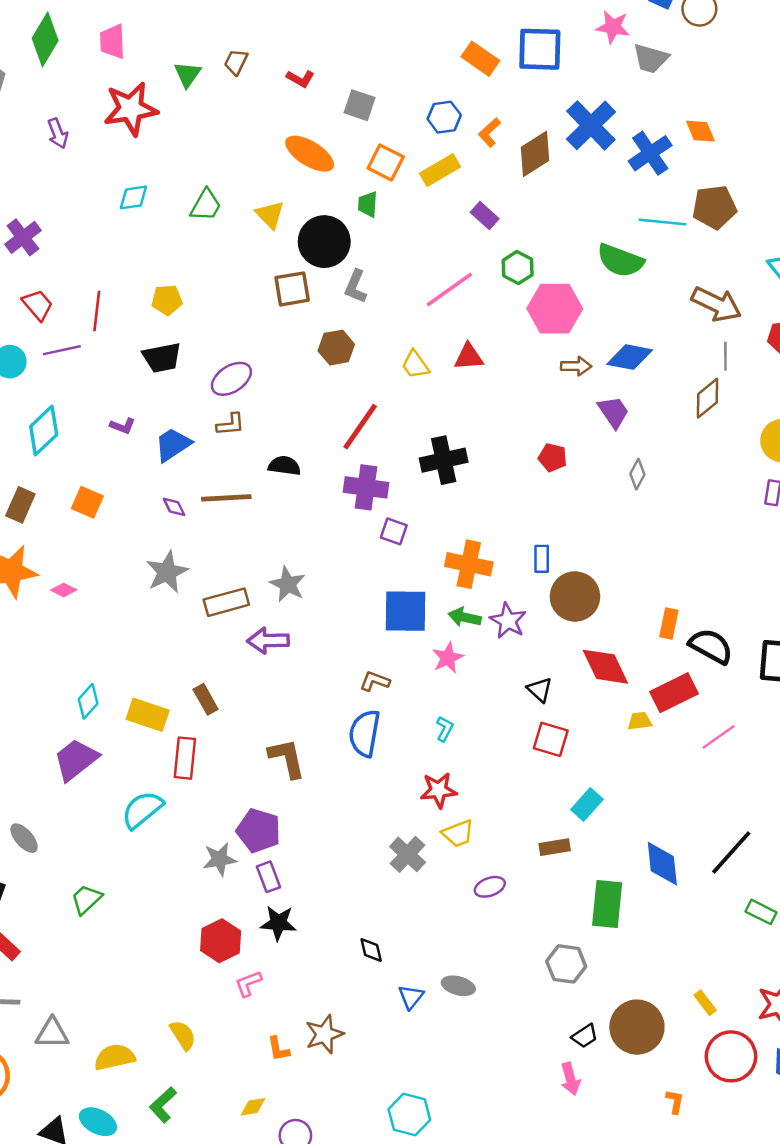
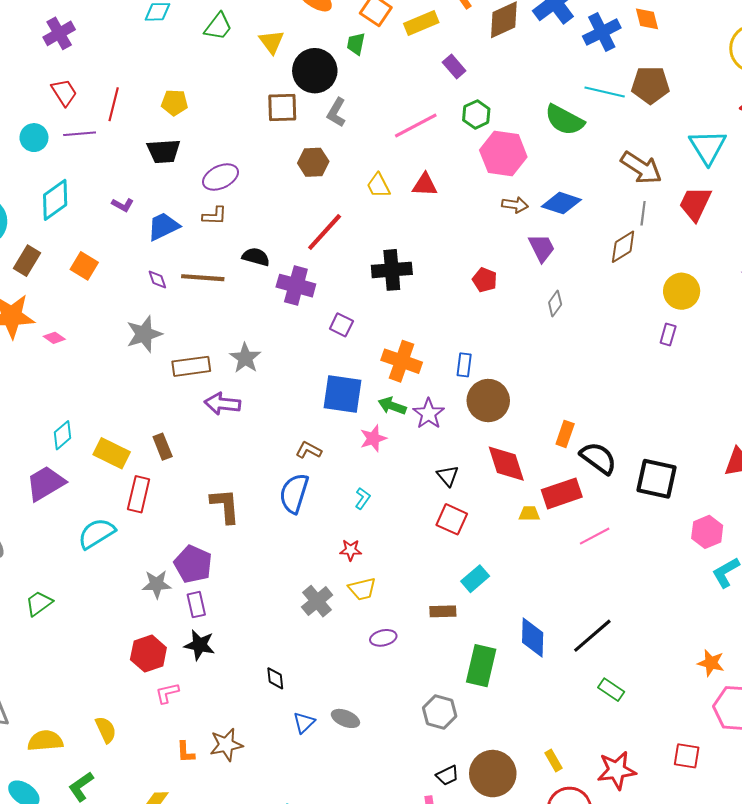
purple cross: (366, 487) -> (296, 286), moved
red star: (439, 790) -> (351, 550), size x0.7

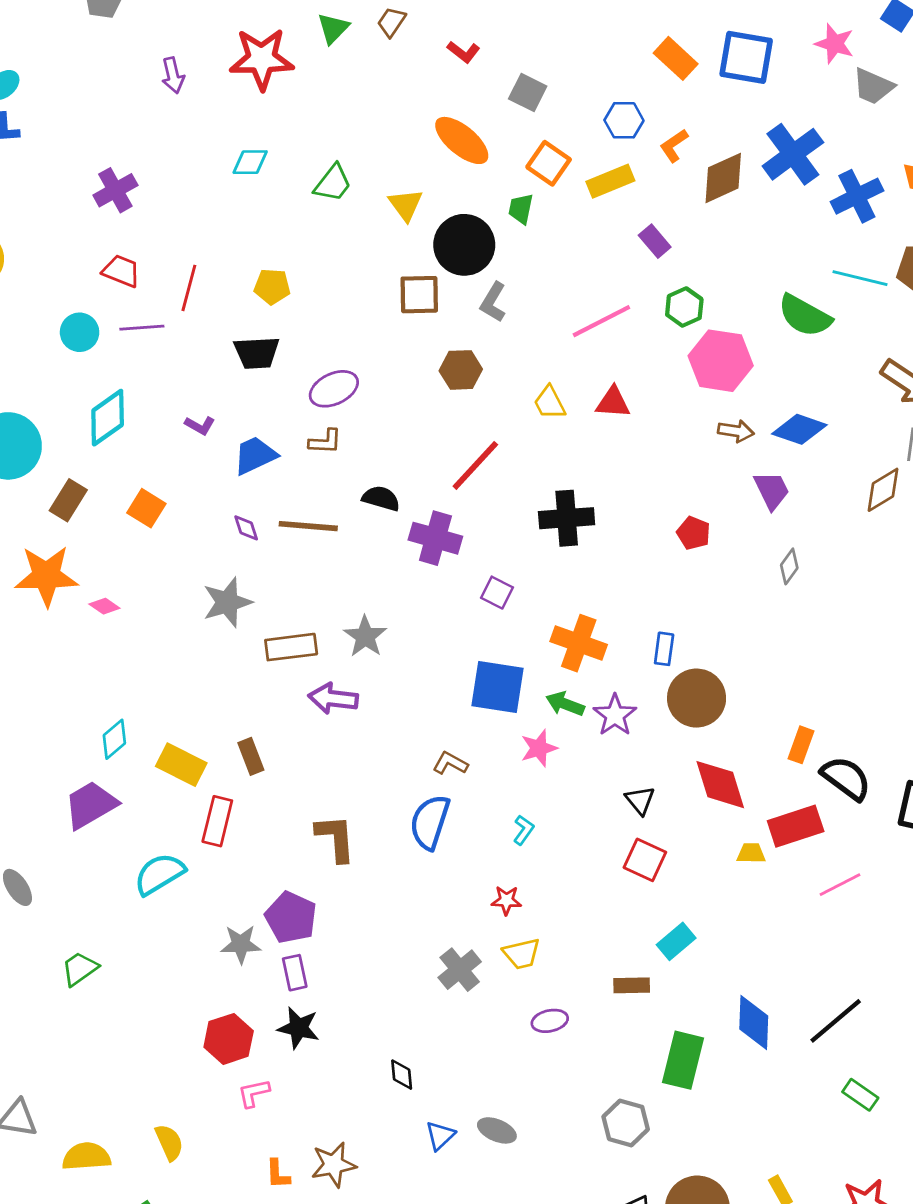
red trapezoid: (64, 92) -> (121, 271), turned -36

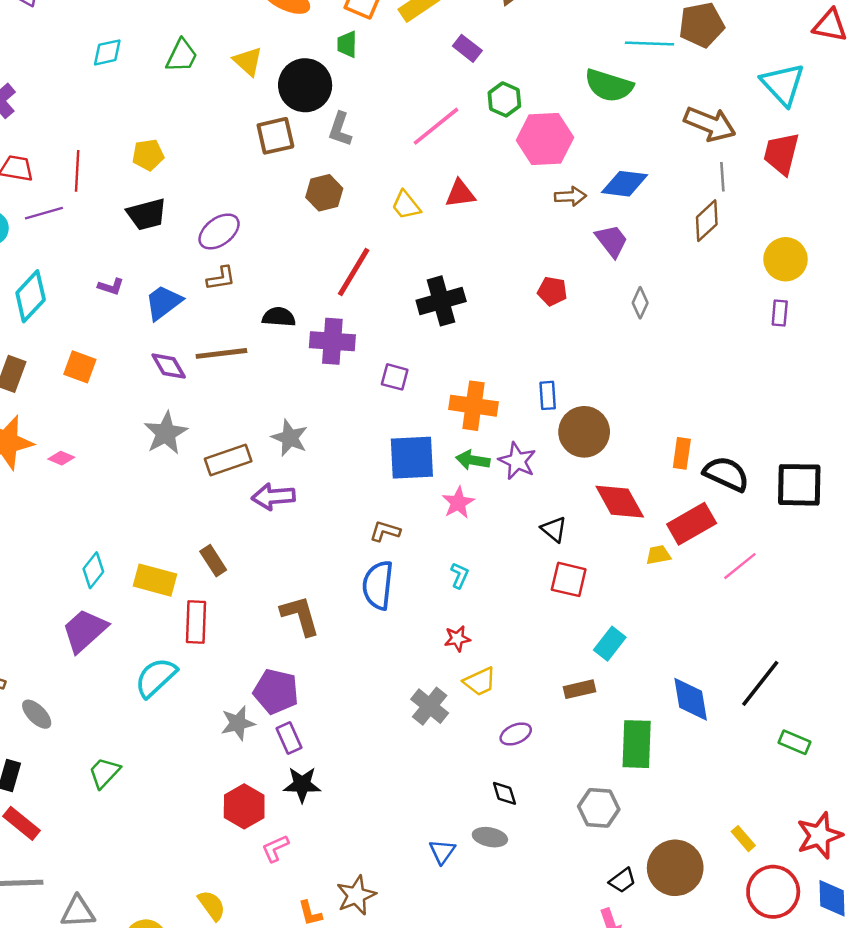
purple diamond: (246, 528) -> (169, 366), size x1.4
black diamond: (402, 1075) -> (504, 793), moved

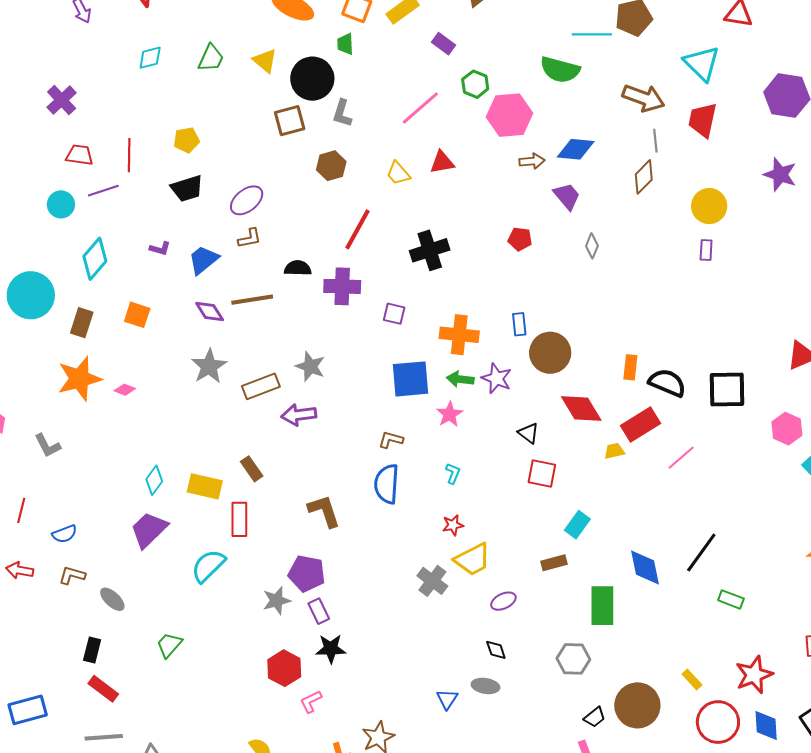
yellow trapezoid: (480, 682) -> (473, 559), size x1.4

